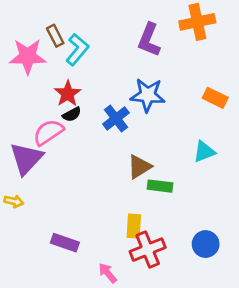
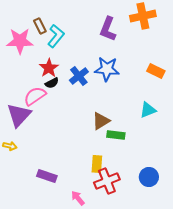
blue cross: (116, 118) -> (79, 76), moved

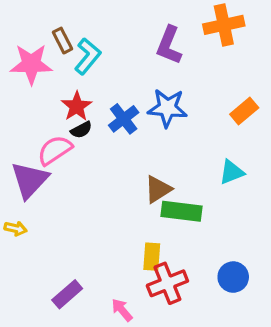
orange rectangle: (156, 71) -> (244, 111), turned -66
green rectangle: (116, 135) -> (182, 211), size x1.4
purple rectangle: (47, 176) -> (67, 294), moved, turned -60

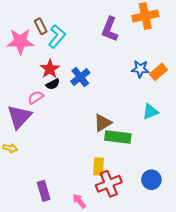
blue star: (167, 108) -> (140, 69), moved, size x0.7
pink semicircle: (55, 150) -> (36, 97), size x0.7
purple rectangle: (67, 294) -> (44, 191), turned -66

